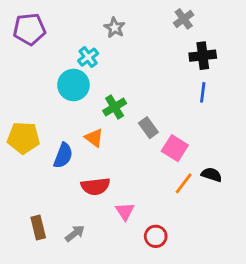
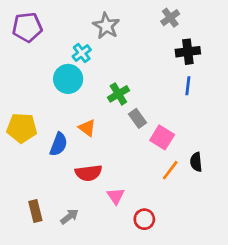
gray star: (115, 28) -> (106, 26), size x1.4
green cross: (115, 107) -> (118, 94), moved
black semicircle: (212, 175) -> (196, 162), turned -114

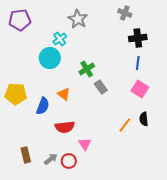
gray cross: (170, 18) -> (125, 13), turned -32
pink square: (162, 137) -> (140, 89), moved
red circle: (144, 219) -> (69, 161), moved

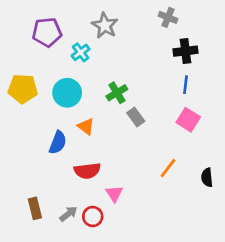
purple pentagon: (20, 20) -> (47, 32), moved
cyan circle: (50, 58) -> (67, 93), moved
yellow pentagon: (16, 94) -> (23, 89), moved
black semicircle: (144, 119) -> (207, 177), moved

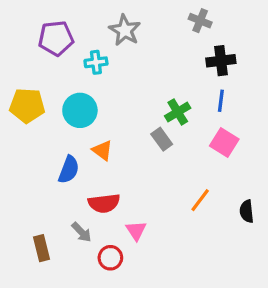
cyan cross: (81, 52) -> (96, 62), turned 30
green cross: (117, 93) -> (178, 112), moved
gray arrow: (68, 214) -> (82, 232), moved, turned 84

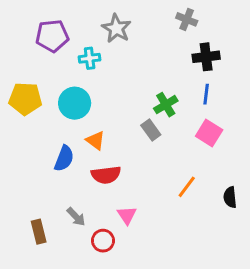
red semicircle: (104, 203) -> (106, 175), moved

